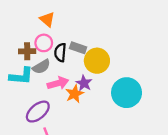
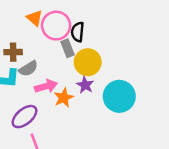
pink circle: (44, 43) -> (56, 26), moved, size x1.5
gray rectangle: (78, 48) -> (67, 48), turned 49
black semicircle: (60, 52) -> (78, 32), moved
purple star: (84, 83) -> (85, 85), moved

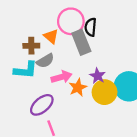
orange triangle: (35, 18) -> (51, 36), moved
gray rectangle: (67, 48) -> (81, 42), size x1.5
yellow circle: (88, 62) -> (105, 92), moved

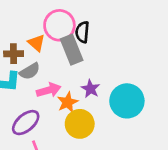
yellow circle: (105, 92) -> (80, 124), moved

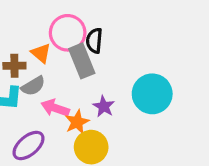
pink arrow: (49, 90) -> (55, 108), turned -145
cyan circle: (127, 101) -> (152, 94), moved

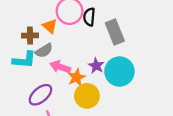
gray rectangle: (82, 61) -> (115, 32), moved
cyan circle: (152, 94) -> (119, 72), moved

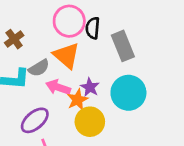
orange triangle: (50, 26) -> (66, 56), moved, size x1.5
brown cross: (30, 36) -> (14, 39), moved, turned -35
purple star: (96, 66) -> (90, 87), moved

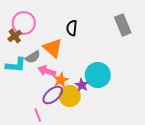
pink circle: (69, 21) -> (24, 23), moved
gray rectangle: (123, 46) -> (123, 25), moved
purple star: (90, 87) -> (82, 85), moved
purple ellipse: (35, 120) -> (53, 95), moved

